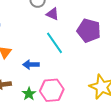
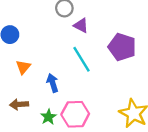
blue arrow: (31, 65) -> (53, 83), turned 70

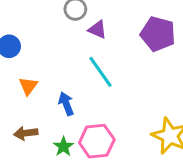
purple pentagon: (122, 47) -> (158, 34), moved

